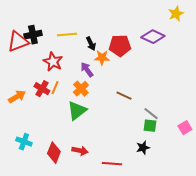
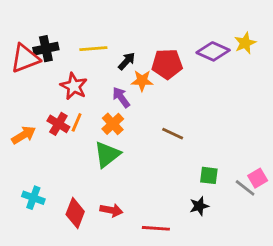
yellow star: (176, 14) -> (245, 43), moved
black arrow: (91, 44) -> (127, 61), turned -112
gray line: (151, 114) -> (245, 188), moved

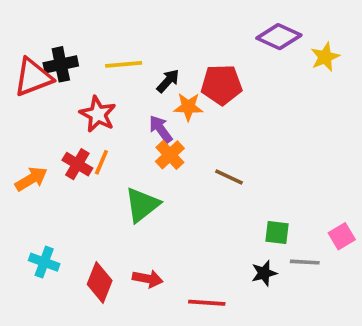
purple diamond: (213, 51) -> (279, 37), moved
orange cross: (113, 124) -> (170, 155), moved
gray line: (245, 188) -> (305, 262), moved, turned -35

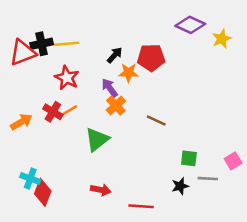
yellow line: (124, 64) -> (67, 44), moved
orange line: (101, 162) -> (69, 111), turned 36
red diamond: (100, 282) -> (43, 192), moved

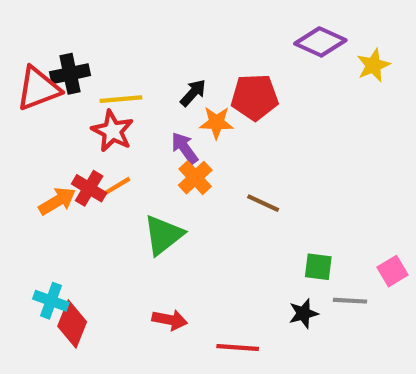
yellow line: (67, 44) -> (121, 99), moved
orange arrow: (21, 122) -> (57, 201), moved

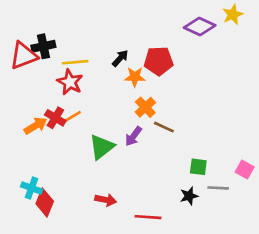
yellow star: (373, 65) -> (233, 15), moved
purple arrow: (185, 148) -> (133, 136), moved, turned -108
orange cross: (195, 178) -> (145, 107), moved
pink square: (392, 271) -> (245, 169), turned -30

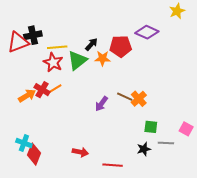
purple diamond: (200, 26) -> (147, 32), moved
orange cross: (145, 107) -> (139, 99), moved
green triangle: (102, 147) -> (77, 60), moved

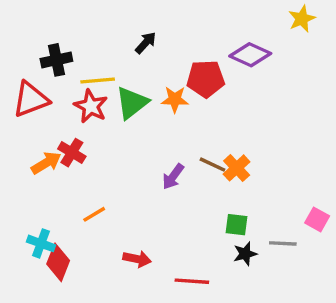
red triangle: (18, 42) -> (31, 99), moved
black arrow: (91, 44) -> (146, 43), moved
orange line: (55, 89) -> (94, 214), moved
green square: (151, 127) -> (237, 225), moved

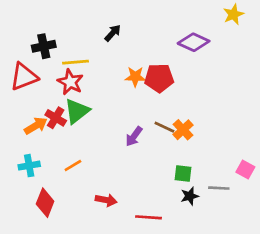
red pentagon: (206, 79) -> (159, 78), moved
green triangle: (132, 103) -> (77, 111), moved
cyan cross: (41, 243) -> (29, 166), moved, turned -30

